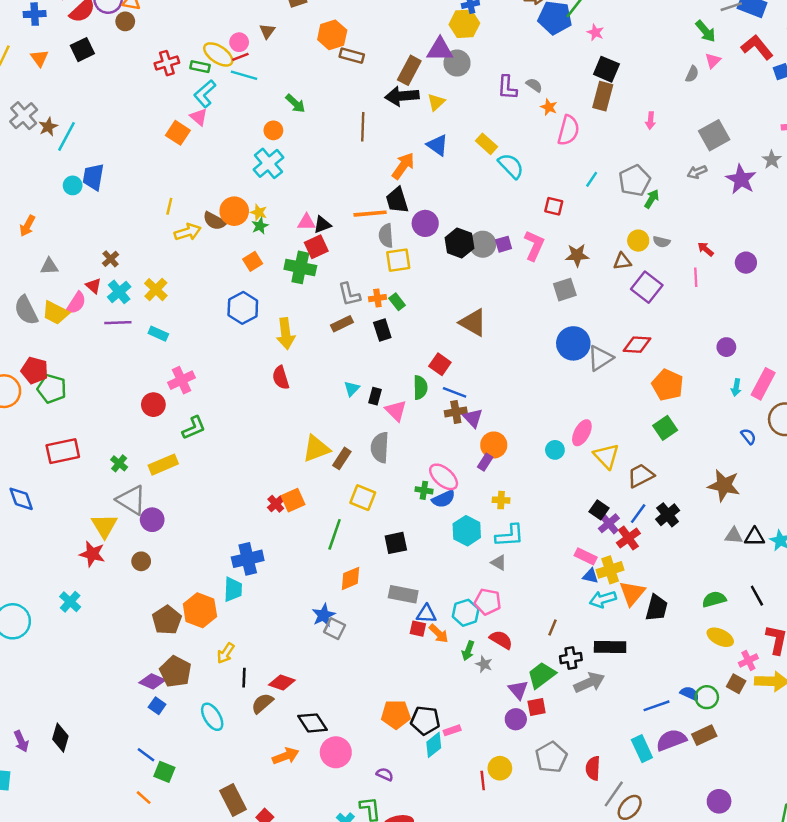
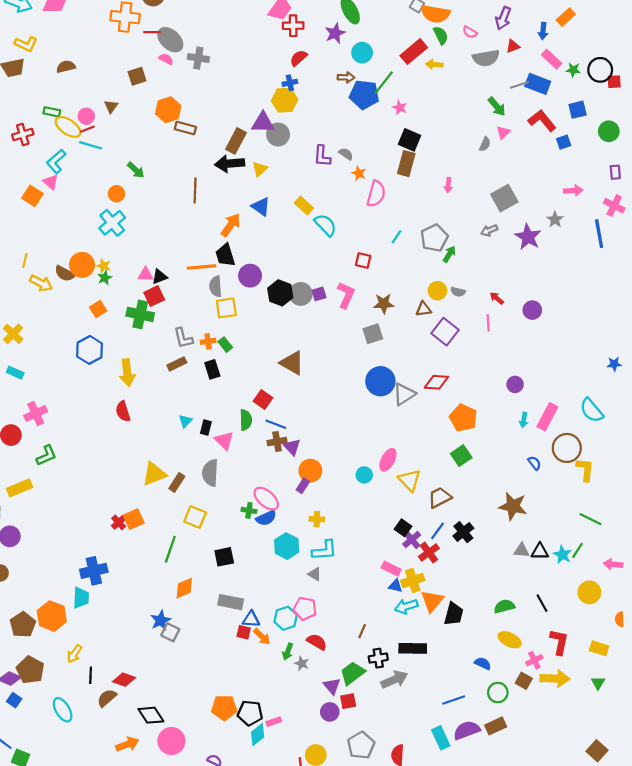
green rectangle: (200, 67) -> (52, 112), moved
yellow arrow: (188, 232) -> (41, 283), turned 45
blue semicircle: (690, 694) -> (483, 663), moved

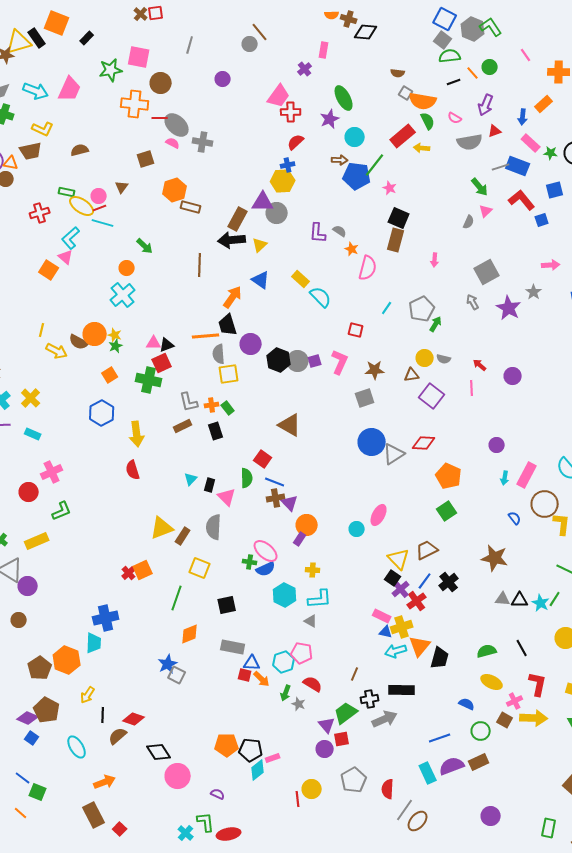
gray arrow: (489, 230) -> (473, 302), turned 84
yellow triangle: (409, 480) -> (399, 559), moved
orange arrow: (127, 744) -> (105, 782), moved

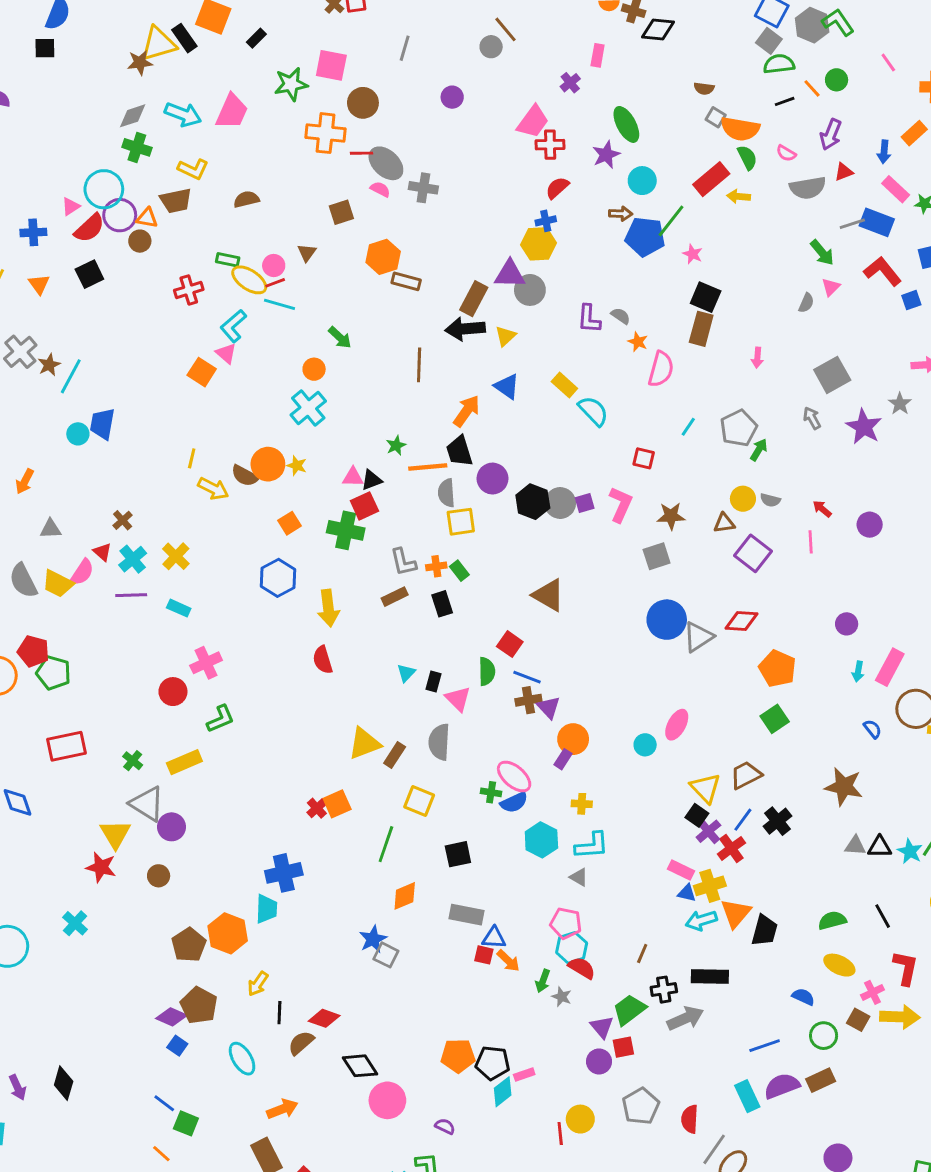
green star: (116, 346) -> (396, 445), moved
cyan hexagon: (284, 662) -> (572, 948), moved

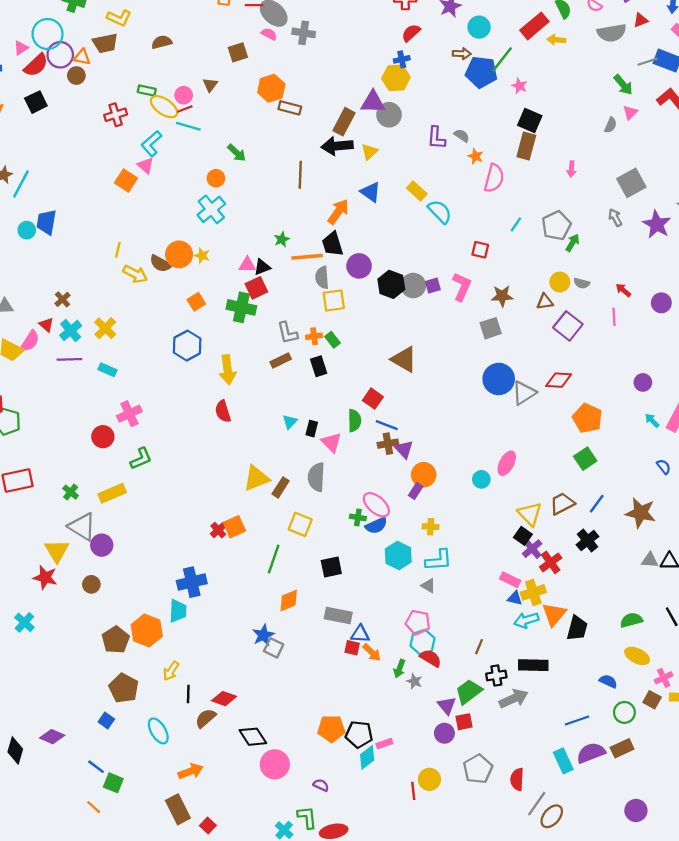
cyan arrow: (858, 671) -> (652, 421), turned 126
blue line: (743, 820) -> (597, 504), moved
purple diamond: (172, 1017) -> (52, 737), moved

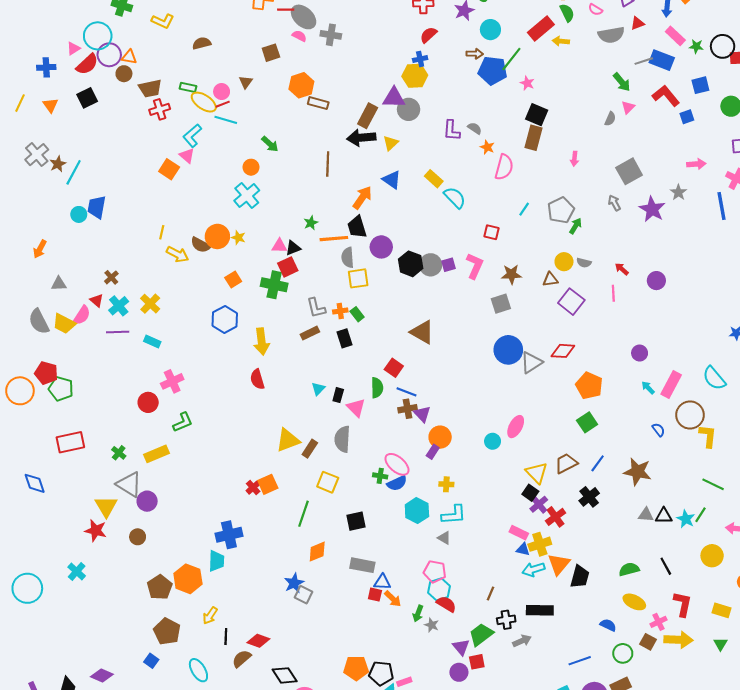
brown trapezoid: (105, 43) -> (150, 88), moved
gray arrow: (514, 699) -> (522, 641), size x0.7

